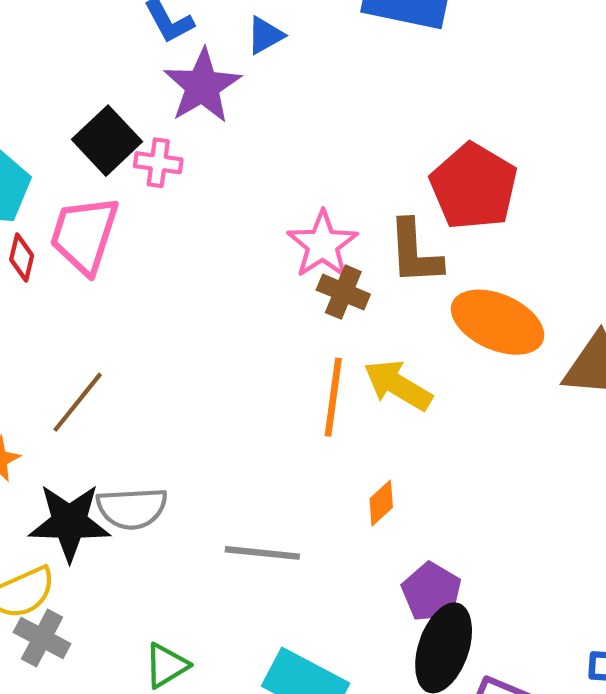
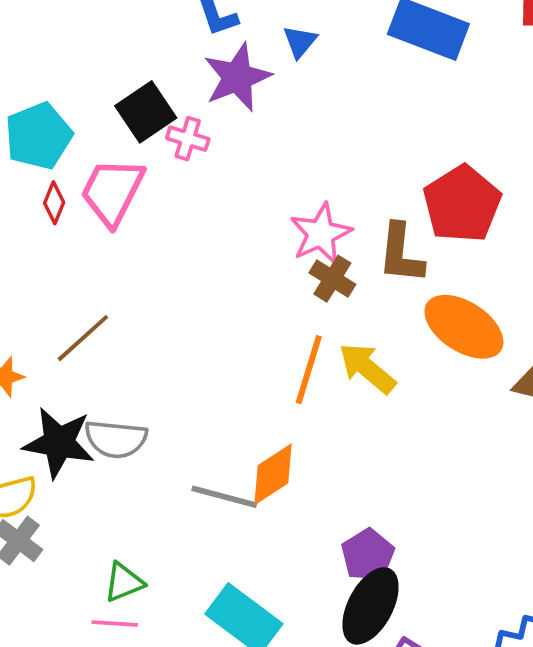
blue triangle: (265, 35) -> (300, 42), turned -30
orange diamond: (381, 503) -> (273, 474), moved, size x1.6

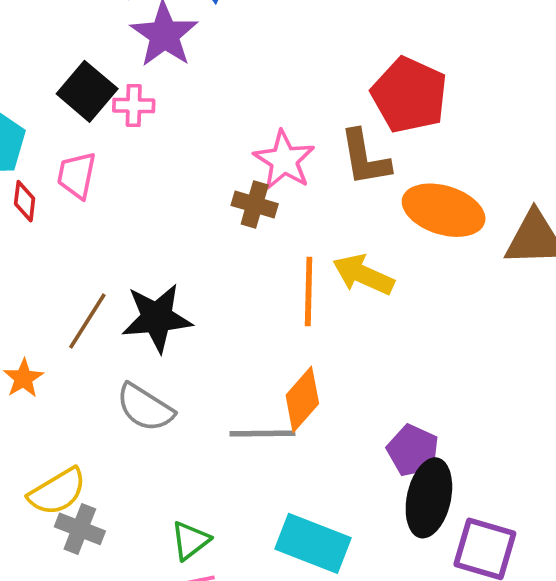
pink trapezoid: (112, 192) -> (77, 175), size x0.7
brown cross: (332, 279) -> (255, 205), moved
gray semicircle: (116, 439) -> (145, 408), turned 42
black star: (59, 443) -> (157, 318), moved

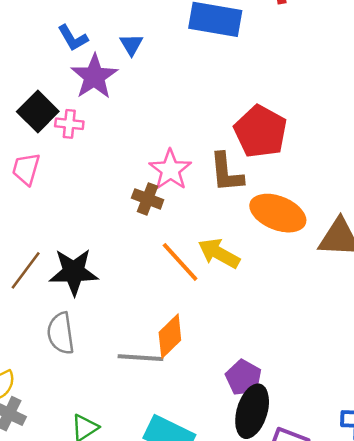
orange line: (309, 291) -> (180, 262), turned -48
gray semicircle: (145, 408) -> (61, 333), turned 45

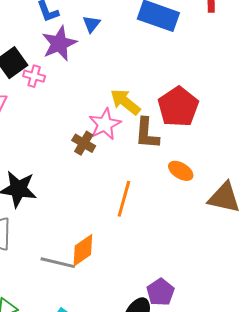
orange ellipse: (278, 213) -> (181, 171), size x0.6
yellow arrow: (219, 253) -> (125, 102), moved
orange line: (180, 262) -> (124, 199), moved, turned 48
purple pentagon: (244, 378) -> (161, 292), moved

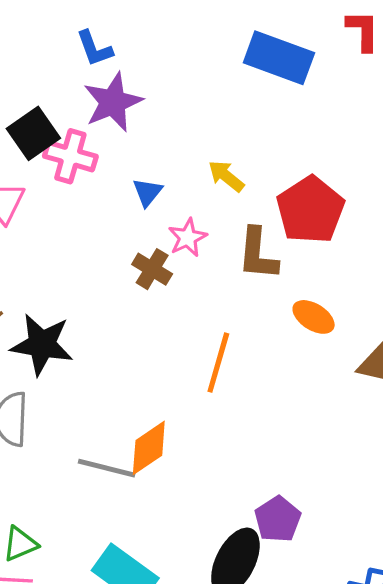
blue triangle: (91, 24) -> (147, 192), moved
pink cross: (34, 76) -> (70, 156), size x1.4
yellow arrow: (125, 102) -> (226, 176), moved, size x0.7
pink star: (105, 124) -> (188, 238), size x0.7

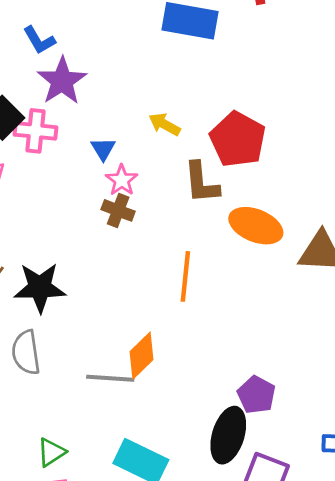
pink star: (188, 238) -> (122, 180), moved
orange ellipse: (314, 317) -> (256, 226), size x1.5

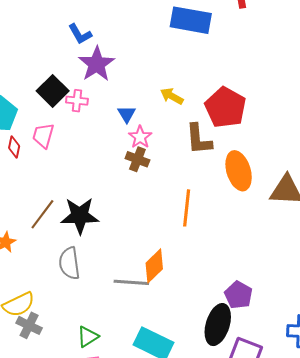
pink cross: (35, 131) -> (77, 101), size x0.7
orange ellipse: (256, 226) -> (239, 171), turned 51

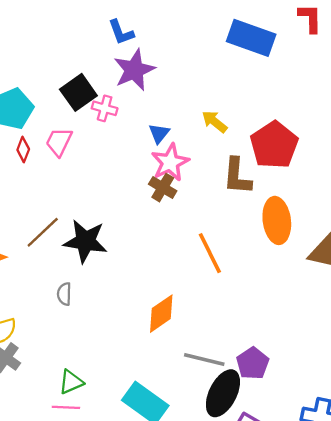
pink star: (140, 137) -> (170, 162), size x1.4
orange line: (187, 208) -> (210, 253), turned -42
gray semicircle: (69, 263) -> (64, 294), size x0.6
gray line: (131, 282) -> (204, 359), moved

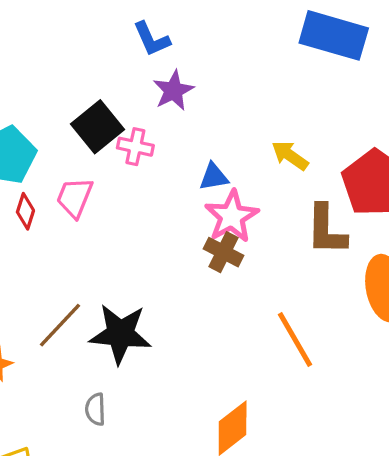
purple star: (134, 70) -> (173, 91), size x0.7
blue triangle: (159, 133) -> (214, 177), turned 45

